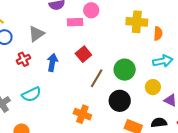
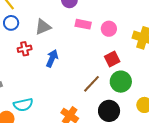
pink circle: (91, 10) -> (109, 29), moved
red square: (83, 54) -> (112, 59), moved
cyan semicircle: (31, 94) -> (23, 105), moved

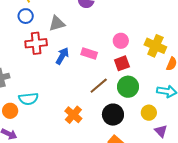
pink rectangle: (83, 24) -> (89, 54), moved
pink circle: (109, 29) -> (121, 41), moved
red cross: (25, 49) -> (36, 43), size x1.5

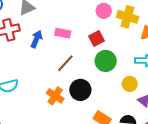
pink circle: (121, 41) -> (104, 11), moved
brown line: (99, 86) -> (65, 63), moved
black circle: (113, 115) -> (80, 90), moved

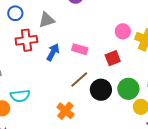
green circle: (106, 61) -> (128, 89), moved
black circle: (80, 90) -> (101, 90), moved

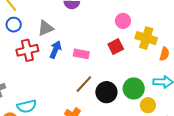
pink circle: (123, 31) -> (123, 21), moved
blue arrow: (53, 52) -> (55, 50), moved
red square: (113, 58) -> (116, 47), moved

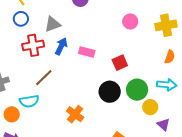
yellow cross: (146, 38) -> (166, 25), moved, turned -30
red square: (116, 47) -> (120, 63), moved
brown line: (84, 84) -> (44, 78), moved

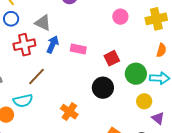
gray triangle: (52, 24) -> (43, 23), turned 48
green circle: (137, 90) -> (136, 74), moved

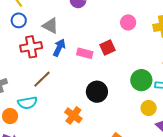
red square: (112, 58) -> (107, 48), moved
black circle: (103, 88) -> (97, 92), moved

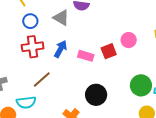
blue circle: (19, 20) -> (30, 21), moved
pink circle: (128, 22) -> (129, 40), moved
gray triangle: (50, 26) -> (61, 18), moved

